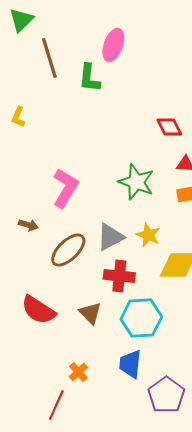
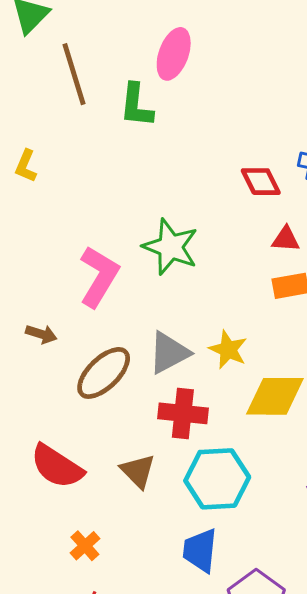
green star: (136, 182) -> (171, 247), moved
orange cross: (78, 372) -> (85, 546), moved

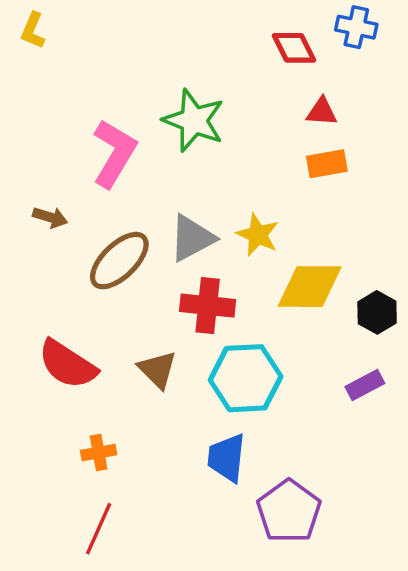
orange cross: (85, 546) -> (99, 453), turned 32

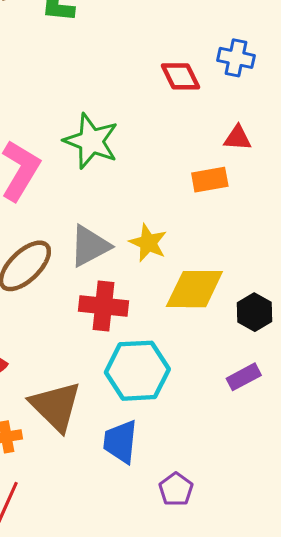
red triangle: (322, 112) -> (238, 138), moved
brown triangle: (157, 370) -> (56, 406), moved, size x1.5
purple pentagon: (289, 511) -> (176, 489), size x0.6

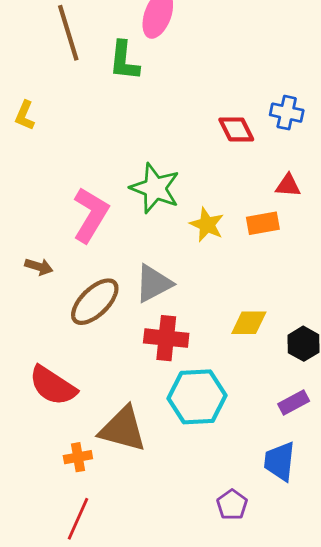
yellow star: (148, 243) -> (207, 225), moved
yellow diamond: (194, 289) -> (249, 323), size x0.7
brown triangle: (56, 406) -> (123, 429), turned -30
blue trapezoid: (120, 442) -> (280, 461), moved

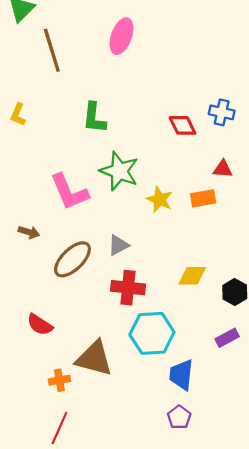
green L-shape: (124, 61) -> (94, 118), moved
pink L-shape: (91, 215) -> (69, 192), turned 126
gray triangle: (154, 283) -> (118, 245), size x0.7
red semicircle: (53, 386) -> (40, 325), size x0.7
blue trapezoid: (280, 461) -> (181, 375), moved

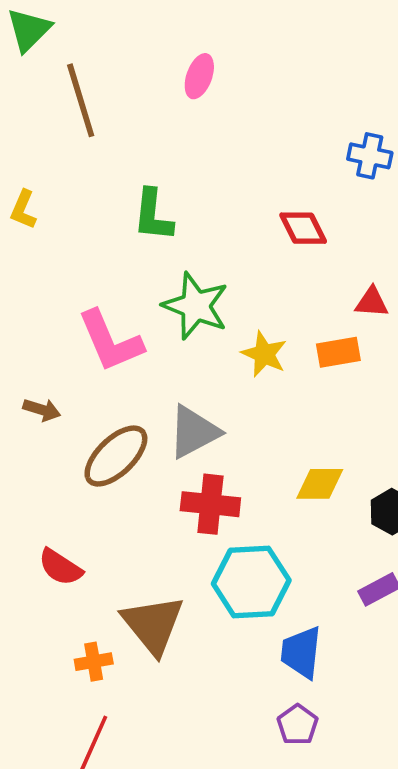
pink ellipse: (121, 36) -> (199, 76), size x0.7
blue cross: (222, 112) -> (370, 156), moved
gray triangle: (118, 245) -> (194, 432), size x1.5
brown triangle: (94, 358) -> (153, 625), turned 36

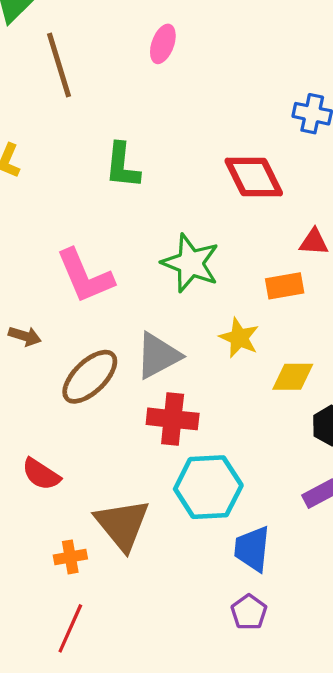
red diamond: (303, 228) -> (254, 177), size x1.4
green star: (196, 306) -> (190, 263), moved
yellow star: (264, 354) -> (239, 338), moved
yellow diamond: (320, 484) -> (293, 377), moved

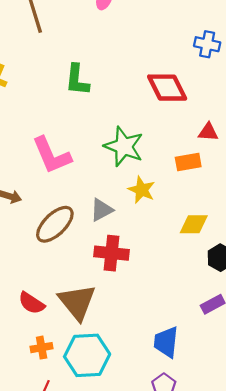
yellow star: (239, 338) -> (142, 190), moved
gray triangle: (158, 356) -> (102, 210), size x0.7
red semicircle: (41, 474) -> (32, 303), moved
cyan hexagon: (208, 487) -> (87, 355), moved
brown triangle: (122, 524) -> (77, 302), moved

